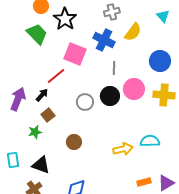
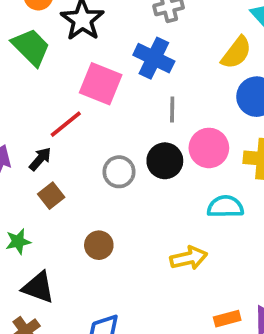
yellow semicircle: (133, 32) -> (236, 53), moved
green star: (35, 132) -> (18, 241), moved
cyan semicircle: (150, 141) -> (225, 207), moved

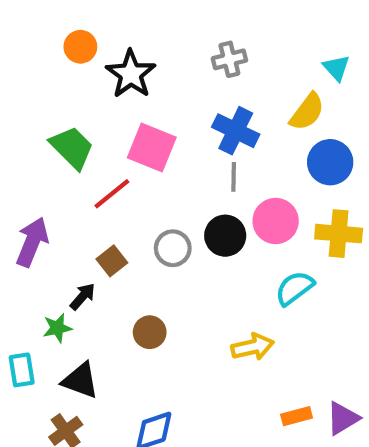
green trapezoid: (31, 47) -> (72, 148), moved
blue cross: (154, 58) -> (236, 131), moved
black arrow: (40, 159) -> (82, 297), moved
brown square: (51, 196) -> (112, 261), moved
cyan semicircle: (225, 207) -> (294, 288), turned -36

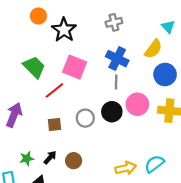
brown square: (112, 261) -> (54, 124), turned 32
cyan semicircle: (294, 288) -> (154, 164), moved
black arrow: (82, 297) -> (50, 157), moved

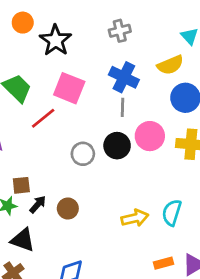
yellow semicircle: (153, 49) -> (170, 65), turned 30
brown square: (54, 124) -> (21, 185), moved
cyan semicircle: (154, 164) -> (172, 213), turned -36

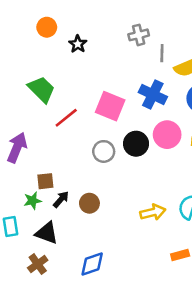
black star: (56, 40) -> (78, 44), size x0.6
blue cross: (124, 77) -> (153, 95), moved
pink square: (69, 88) -> (110, 106), moved
gray line: (123, 107) -> (162, 53), moved

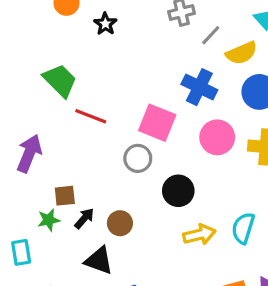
gray line: (162, 53) -> (211, 35), turned 42
pink square: (110, 106) -> (157, 123), moved
red line: (66, 118) -> (91, 116), turned 60
black circle: (136, 144) -> (178, 191), moved
black triangle: (47, 233) -> (99, 261), moved

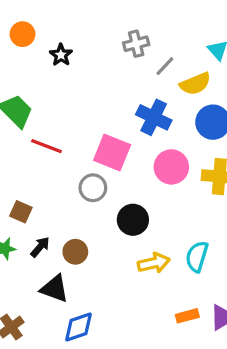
brown square: (65, 196) -> (21, 212), moved, turned 30

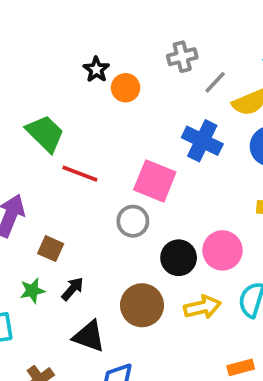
orange circle: (22, 34) -> (126, 88), moved
pink circle: (171, 167) -> (222, 250), moved
brown circle: (75, 252) -> (142, 305), moved, size x1.5

